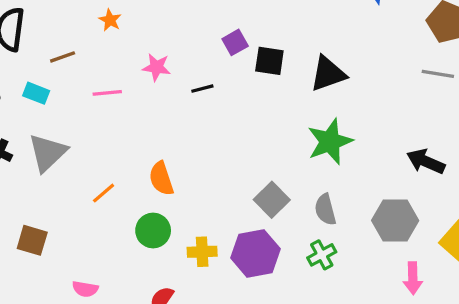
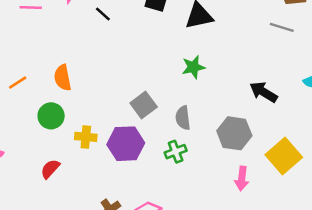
black line: (202, 89) -> (103, 14), turned 49
green star: (330, 142) -> (193, 67), size x0.7

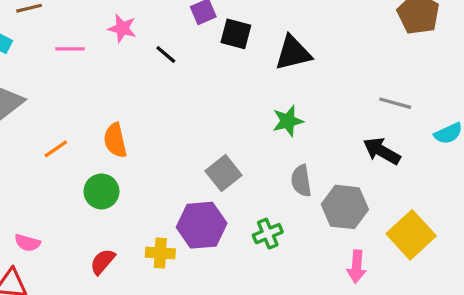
gray line: (282, 27) -> (395, 103), moved
gray semicircle: (183, 118) -> (301, 181), moved
yellow cross: (86, 137) -> (160, 253), moved

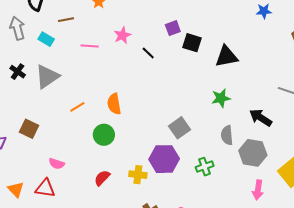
pink star: (122, 28) -> (122, 35), turned 30
black arrow: (382, 151) -> (261, 118), moved

